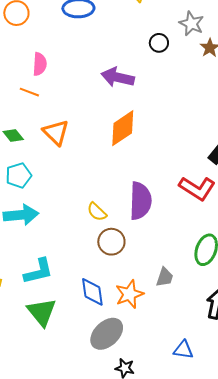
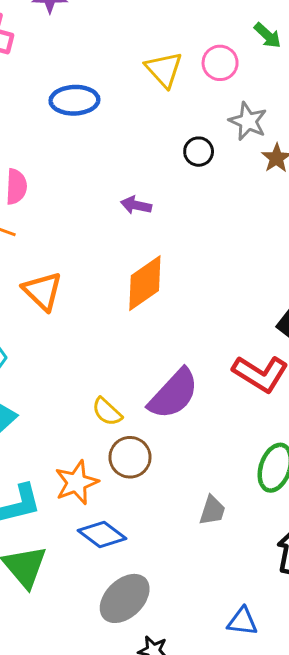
purple arrow: (118, 77) -> (136, 205), size x0.6
purple semicircle: (140, 201) -> (174, 394), turned 42
blue diamond: (92, 292) -> (102, 534), turned -44
orange star: (129, 294) -> (77, 483), moved

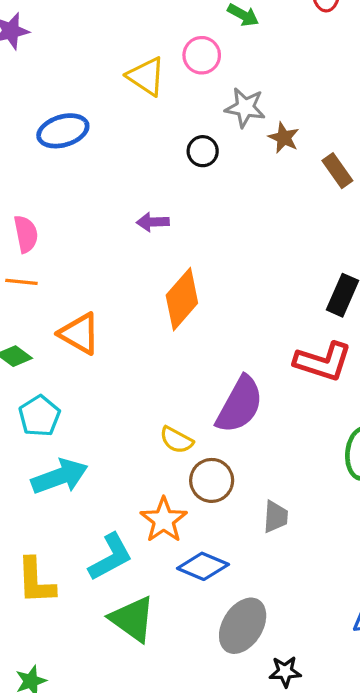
gray trapezoid: (212, 510) -> (276, 517), moved

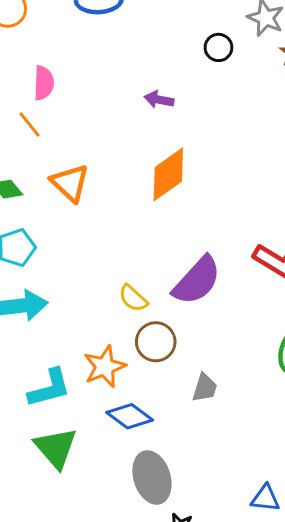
orange line: (21, 282) -> (29, 125), turned 32
gray ellipse: (243, 626) -> (152, 477), turned -63

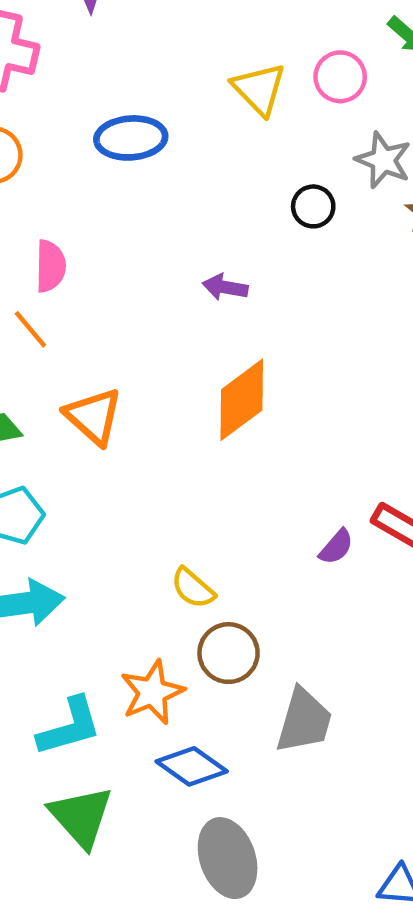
purple semicircle: (197, 281) -> (336, 547), moved, size x0.5
gray trapezoid: (205, 388) -> (304, 721), size x1.5

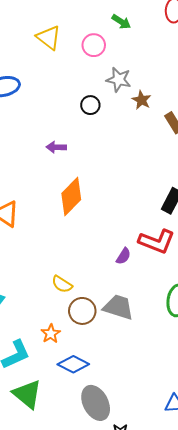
yellow triangle: (259, 89) -> (49, 38), moved
orange star: (152, 692) -> (51, 334), size x0.7
gray trapezoid: (304, 721) -> (118, 307), moved, turned -80

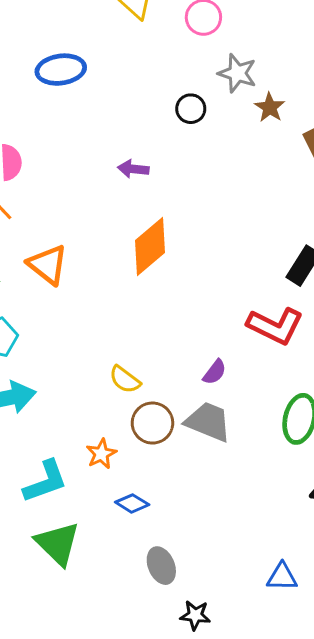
purple semicircle: (123, 256) -> (215, 372), moved
blue diamond: (73, 364) -> (132, 503), size x0.7
gray ellipse: (96, 403) -> (161, 566), size x0.7

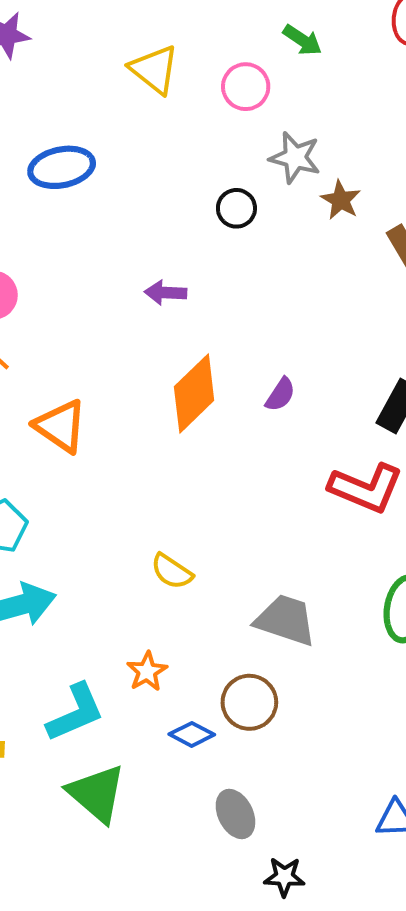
purple semicircle: (215, 372) -> (280, 395), moved
brown circle: (152, 423) -> (249, 702), moved

